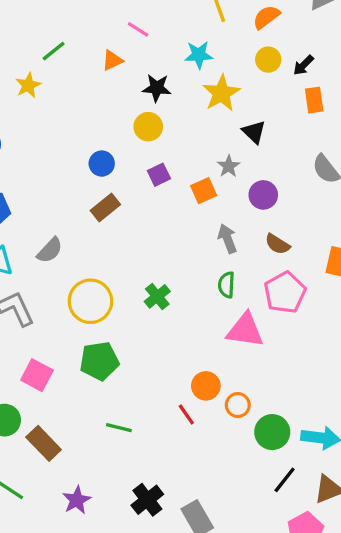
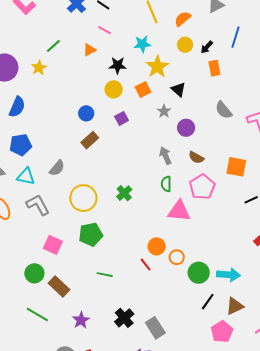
orange square: (204, 191) -> (143, 89), moved

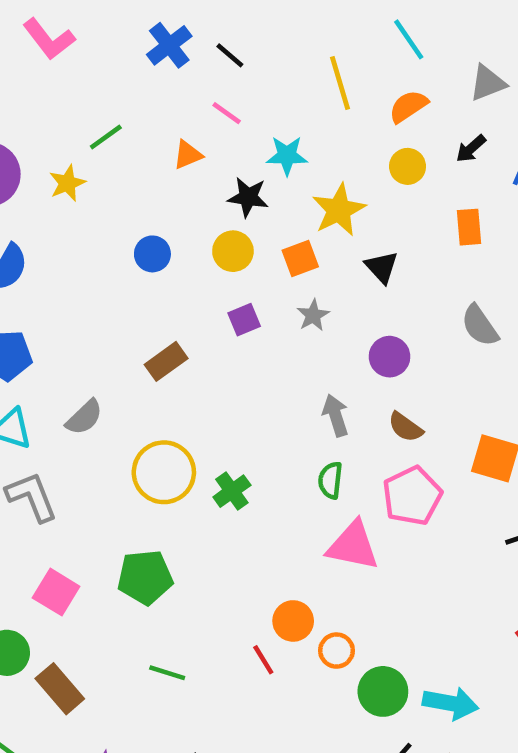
cyan star: (142, 44) -> (287, 156), moved
black arrow: (207, 47) -> (471, 149), moved
gray star: (164, 111) -> (313, 315), moved
blue circle: (86, 113) -> (152, 254), moved
yellow circle: (83, 198) -> (164, 472), moved

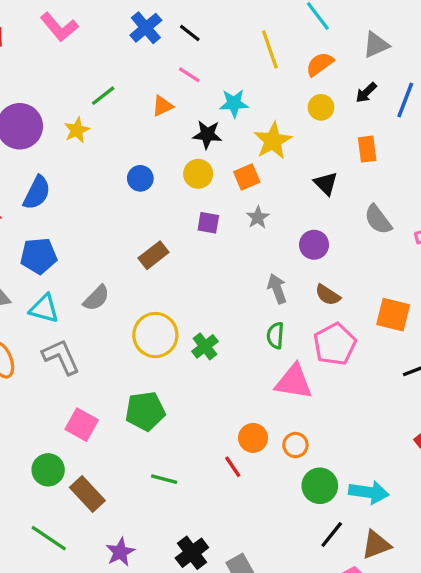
black triangle: (382, 267) -> (326, 183), moved
purple square: (244, 320) -> (208, 223), turned 35
orange circle: (337, 651) -> (295, 445), moved

